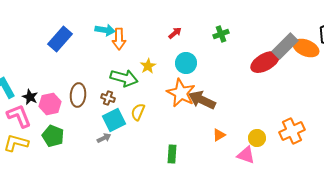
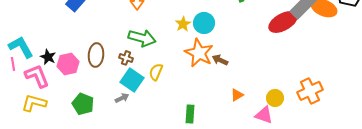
yellow star: (148, 66) -> (183, 24), moved
brown arrow: (202, 100) -> (220, 60), size x0.6
cyan square: (114, 120) -> (132, 80), turned -30
green pentagon: (53, 136) -> (83, 104), moved

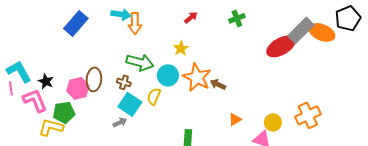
cyan circle: (204, 23) -> (168, 75), moved
pink hexagon: (68, 64) -> (78, 88), moved
yellow L-shape: (34, 103) -> (51, 127), moved
green pentagon: (83, 104) -> (64, 112), moved, turned -30

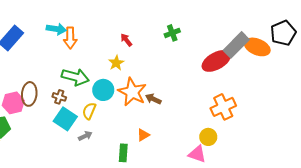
red arrow: (191, 17) -> (126, 40), moved, turned -88
orange cross: (308, 115) -> (223, 107), moved
orange triangle: (235, 119) -> (143, 135), moved
gray arrow: (120, 122) -> (85, 136), moved

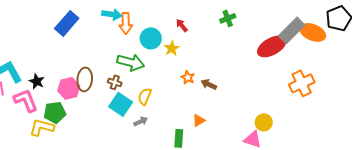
cyan circle: (103, 90) -> (151, 38), moved
orange star: (132, 92) -> (188, 77), size x0.5
orange cross: (223, 107) -> (302, 83), moved

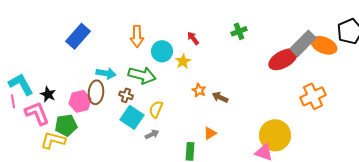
cyan arrow: (112, 14) -> (106, 73), moved
yellow circle: (264, 122) -> (275, 135), size x1.8

